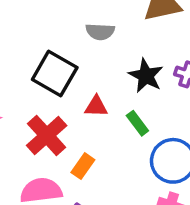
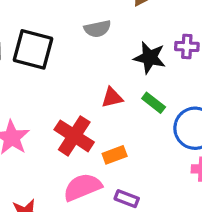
black square: (55, 74) -> (33, 49), moved
orange rectangle: (83, 166) -> (115, 155), turned 50

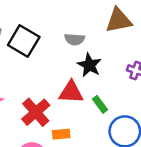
black star: (150, 58) -> (89, 65), moved
red triangle: (112, 98) -> (71, 92), size x1.5

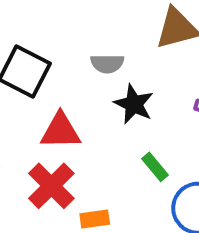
red triangle: (71, 92) -> (60, 131), moved

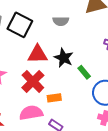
black star: (134, 104) -> (64, 58), moved

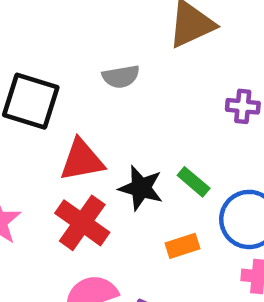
black star: (64, 58) -> (141, 188), moved
orange rectangle: (54, 98) -> (183, 246), moved

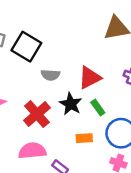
gray semicircle: (121, 77) -> (50, 75), moved
red triangle: (82, 160) -> (90, 78), moved, turned -30

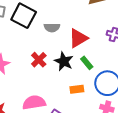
gray semicircle: (50, 75) -> (52, 28), moved
red cross: (37, 114) -> (39, 60), moved, size x0.7

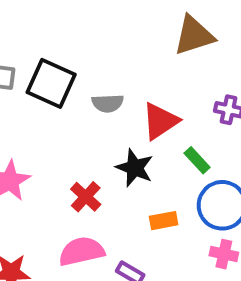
red cross: (39, 60) -> (86, 197), moved
green rectangle: (87, 63) -> (197, 160), moved

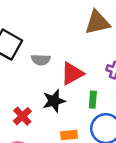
green rectangle: (197, 160) -> (93, 100), turned 42
black star: (135, 168) -> (54, 101), turned 30

